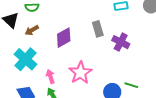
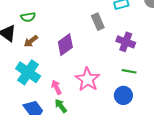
gray rectangle: (98, 29) -> (98, 22), moved
green line: (131, 85) -> (129, 71), moved

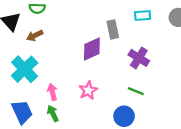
purple diamond: (65, 45) -> (92, 49), moved
pink star: (87, 79) -> (88, 90), size x0.7

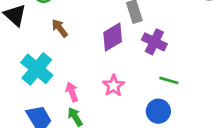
brown arrow: (35, 36) -> (60, 28), moved, turned 84
purple cross: (139, 58) -> (154, 42), moved

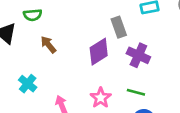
cyan cross: (37, 69) -> (28, 84), size x0.6
green line: (169, 80) -> (136, 92), moved

